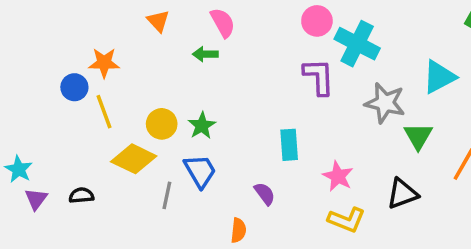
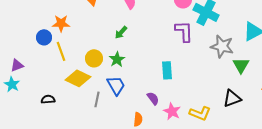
green arrow: (205, 54) -> (121, 32), moved, turned -48
pink star: (338, 176) -> (172, 111), moved
purple triangle: (36, 199) -> (17, 65), moved, turned 32

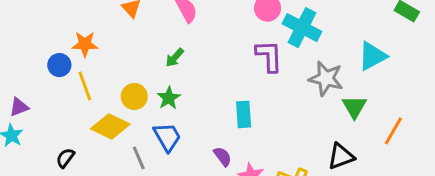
black semicircle: (48, 99) -> (65, 158), turned -48
gray line: (97, 99) -> (139, 158), turned -35

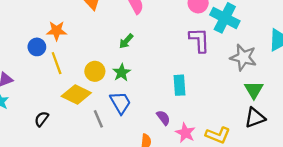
green triangle: (354, 107) -> (254, 90), moved

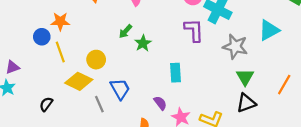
green star: (122, 72) -> (143, 43), moved

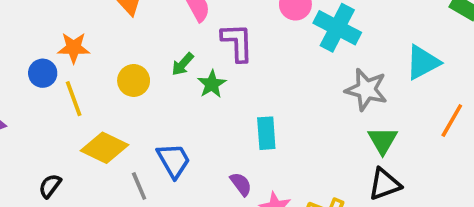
purple L-shape: (194, 30) -> (237, 42), moved
yellow circle: (96, 60) -> (134, 80), moved
orange line: (284, 85) -> (452, 120), moved

